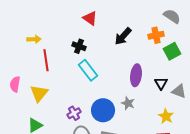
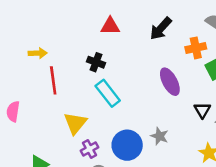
red triangle: (90, 18) -> (110, 26), turned -35
black arrow: (123, 36) -> (161, 29), moved
purple ellipse: (136, 75) -> (170, 82), moved, turned -35
yellow triangle: (39, 93) -> (75, 123), moved

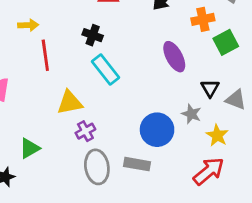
yellow triangle: (75, 123) -> (70, 102), turned 40
gray star: (159, 136) -> (191, 114), moved
blue circle: (127, 145) -> (157, 130), moved

